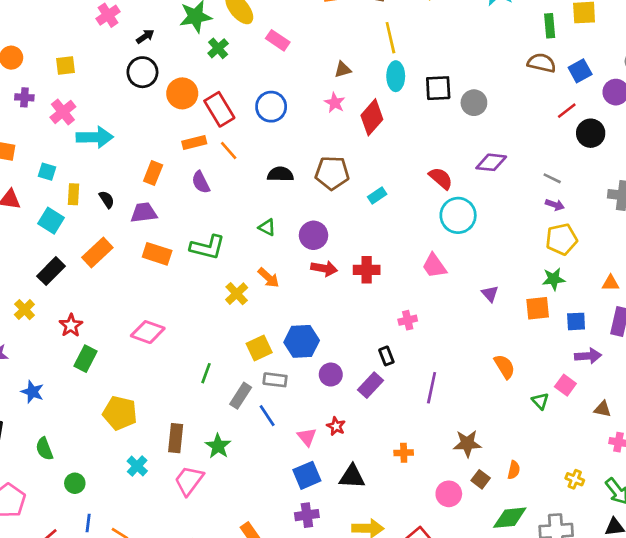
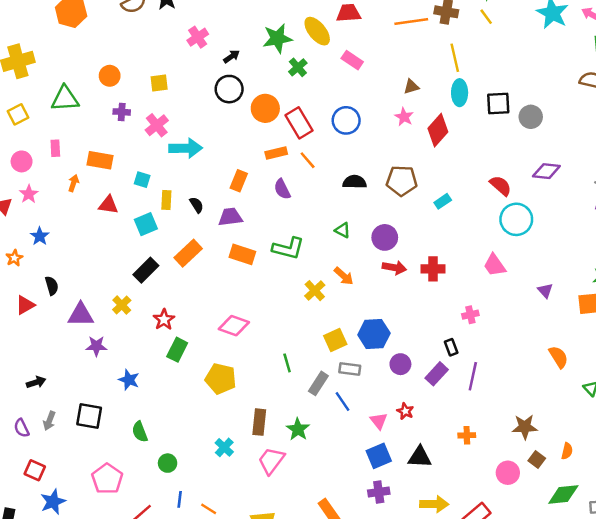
cyan square: (51, 221) -> (146, 224), turned 35
green line: (206, 373) -> (287, 363), turned -36
purple line: (432, 388) -> (473, 376), moved
yellow pentagon: (120, 413) -> (221, 379), moved

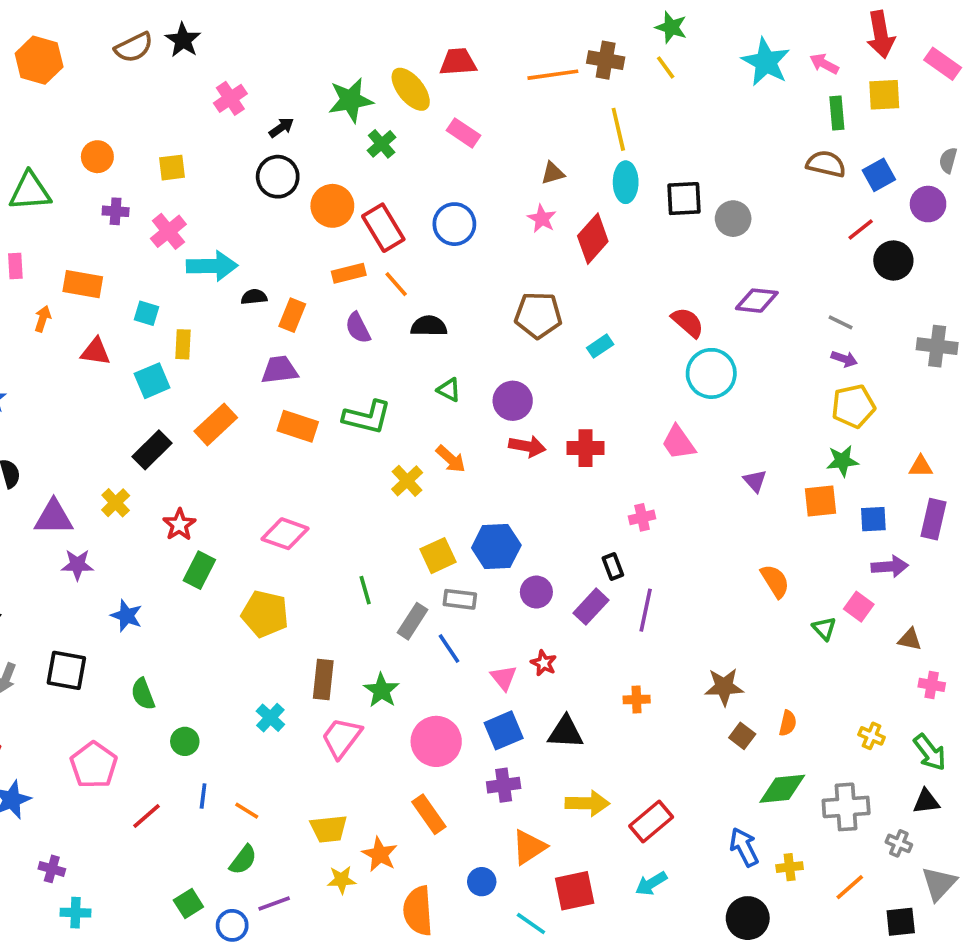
black semicircle: (355, 182) -> (429, 326), moved
black semicircle: (197, 205) -> (254, 297), moved, turned -63
pink circle: (508, 473) -> (436, 741), moved, size x1.4

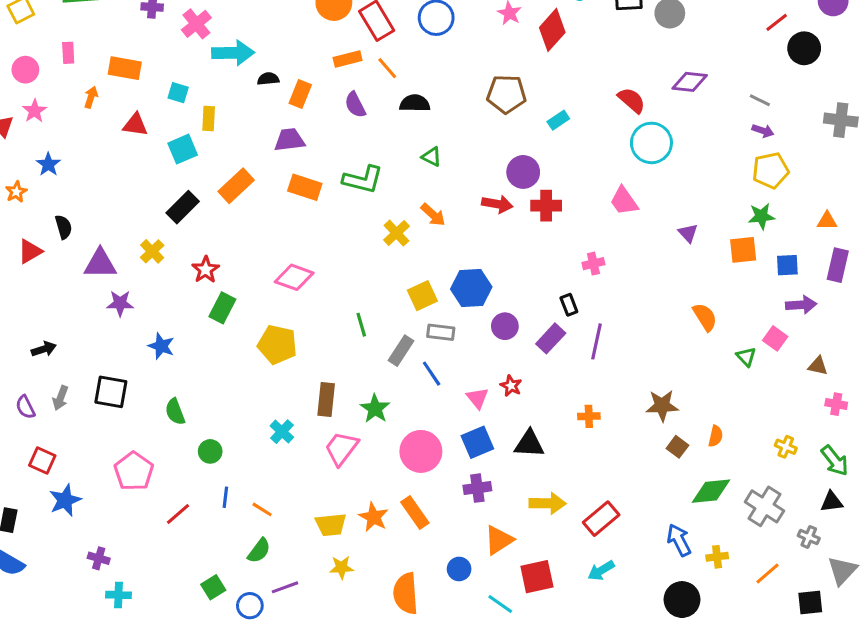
purple circle: (513, 401) -> (523, 172), moved
gray cross: (846, 807) -> (764, 506), turned 36
orange star: (380, 854) -> (374, 517), moved

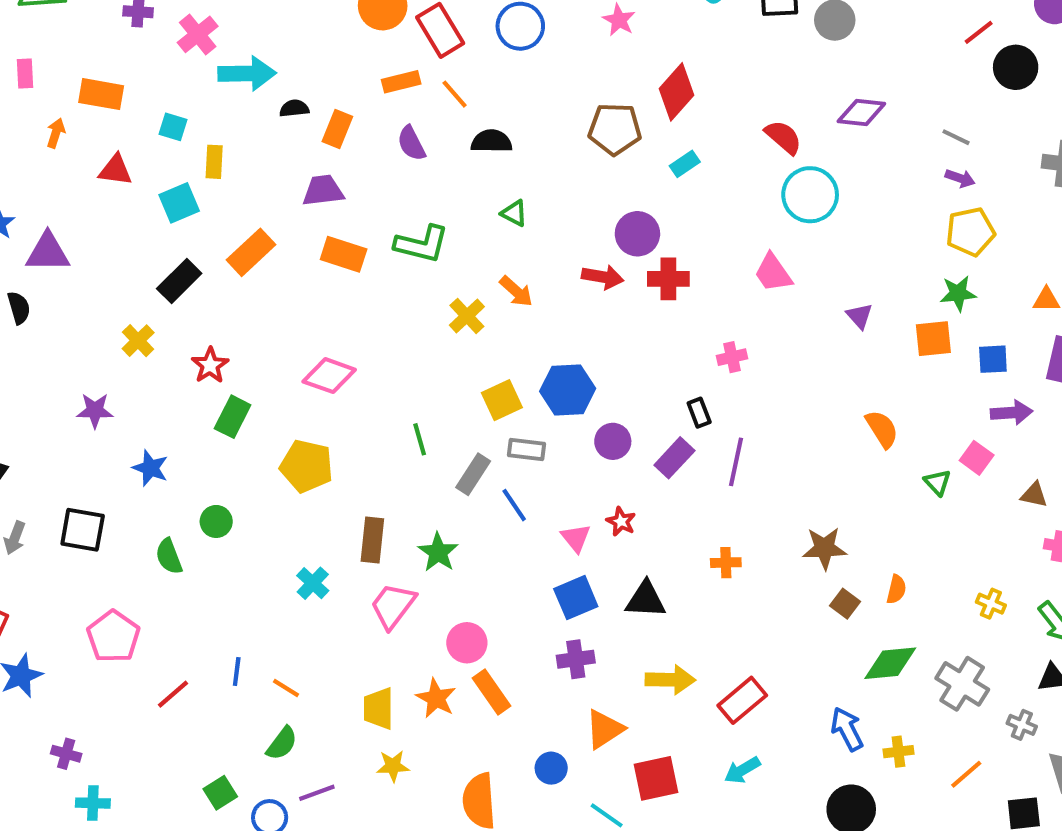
red diamond: (552, 30) -> (677, 92), moved
purple triangle: (100, 264) -> (48, 252), moved
green circle: (210, 451) -> (216, 521), moved
pink circle: (421, 451) -> (467, 643), moved, size x0.7
yellow trapezoid: (331, 525) -> (379, 708), turned 96

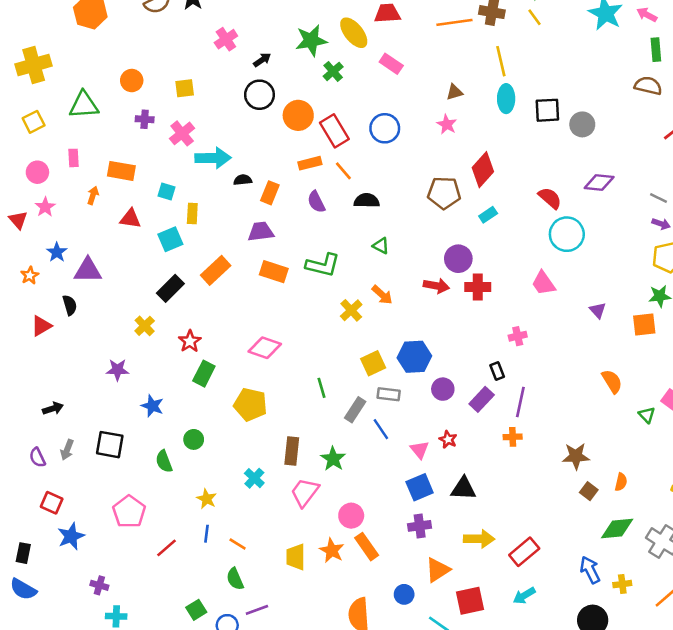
orange cross: (726, 563) -> (513, 437), moved
green semicircle: (282, 743) -> (235, 579), turned 120
yellow star: (393, 766) -> (207, 499), moved, turned 30

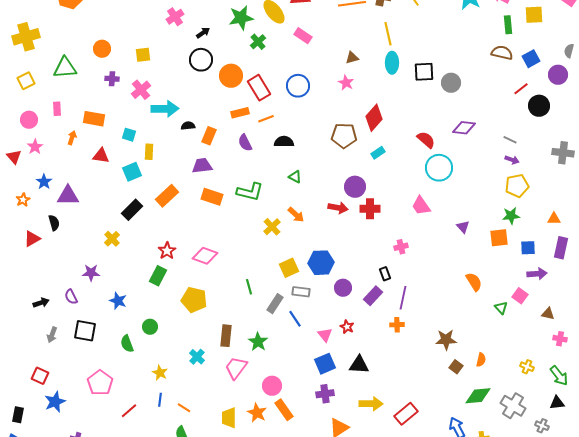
orange line: (343, 171) -> (266, 119), turned -70
red star: (190, 341) -> (167, 251), moved
purple semicircle: (37, 458) -> (71, 297), moved

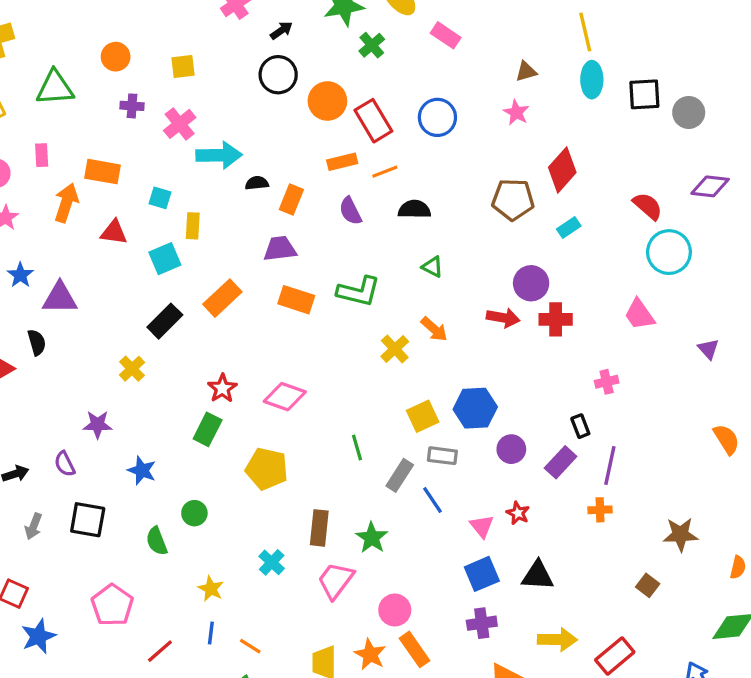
orange arrow: (72, 138) -> (66, 203), size x1.6
brown square: (456, 367) -> (648, 585), moved

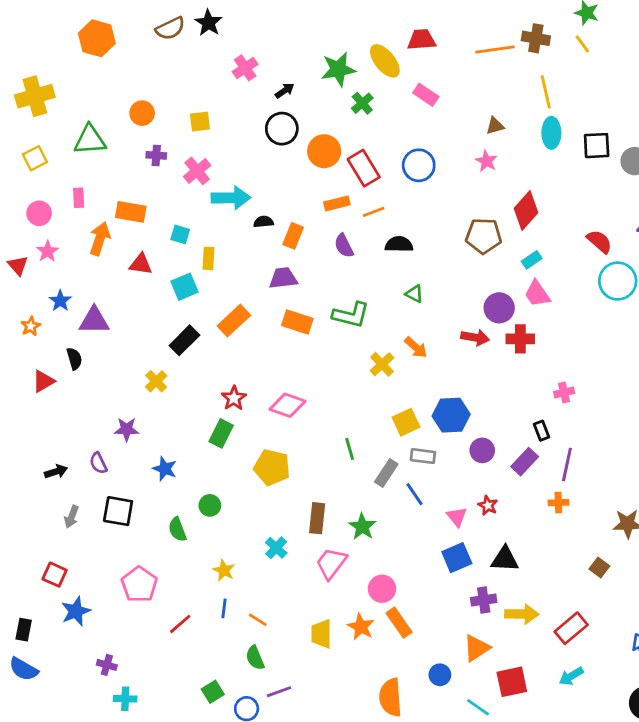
pink trapezoid: (639, 314) -> (537, 294), moved
purple cross: (482, 623) -> (484, 600), moved

